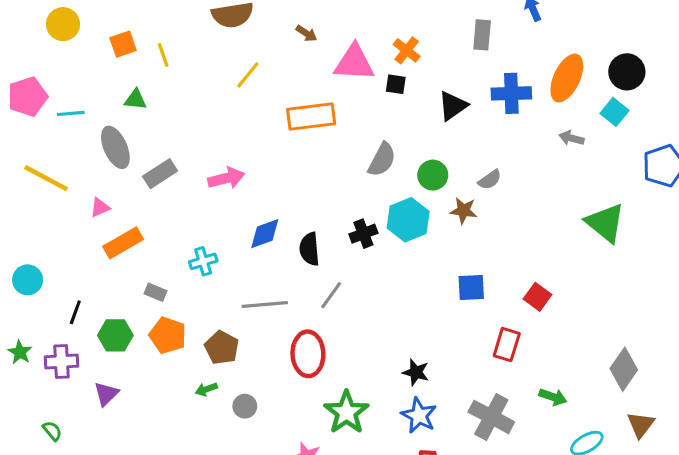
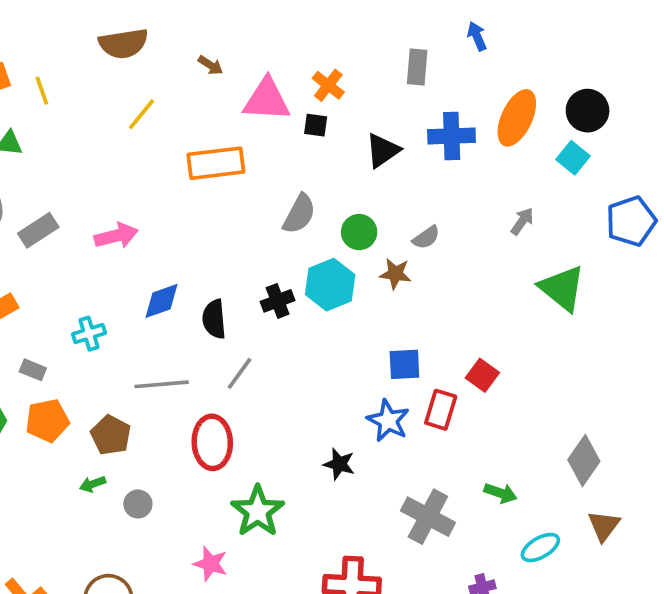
gray arrow: (571, 138) -> (522, 221), moved, turned 110
orange pentagon: (168, 335) -> (47, 421), turned -30
red rectangle: (507, 345) -> (441, 410), moved
blue star: (419, 415) -> (388, 421), moved

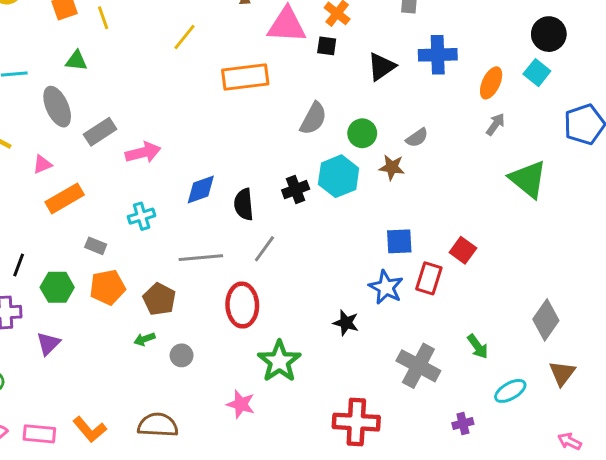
orange ellipse: (517, 118) -> (491, 83), moved, size x0.7
pink arrow: (116, 236) -> (143, 153), moved
green arrow: (500, 493) -> (478, 347), turned 35

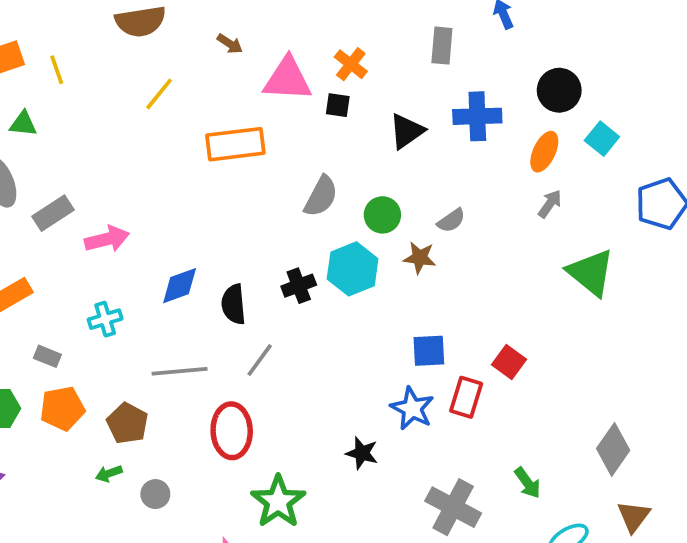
black circle: (549, 34) -> (559, 90), moved

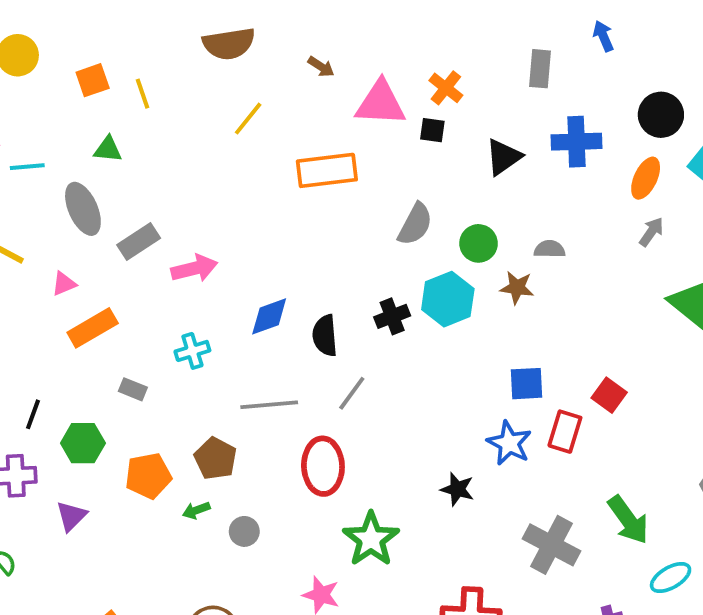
gray semicircle: (451, 220) -> (550, 249), turned -144
orange pentagon: (62, 408) -> (148, 476), moved
green arrow: (528, 483) -> (628, 520), size x1.5

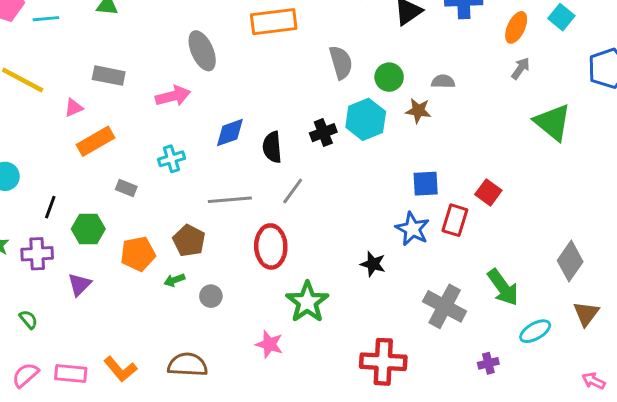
gray ellipse: (83, 209) -> (202, 51), moved
gray semicircle: (415, 224) -> (341, 62), turned -44
gray rectangle: (139, 241) -> (109, 76), moved, turned 44

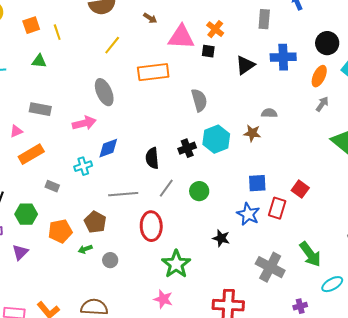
green circle: (389, 77) -> (199, 191), moved
blue diamond: (230, 133) -> (108, 148), moved
pink star: (269, 344) -> (163, 299), moved

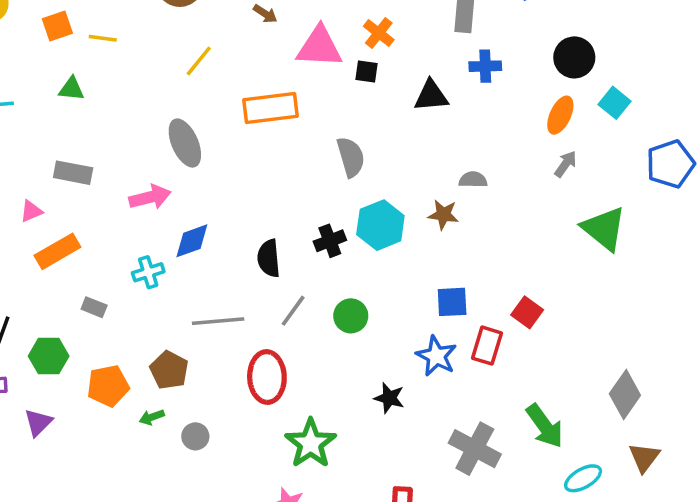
yellow line: (57, 32) -> (103, 38), turned -63
blue cross: (283, 57) -> (485, 66), moved, size x0.7
black triangle: (245, 65) -> (431, 96), turned 30

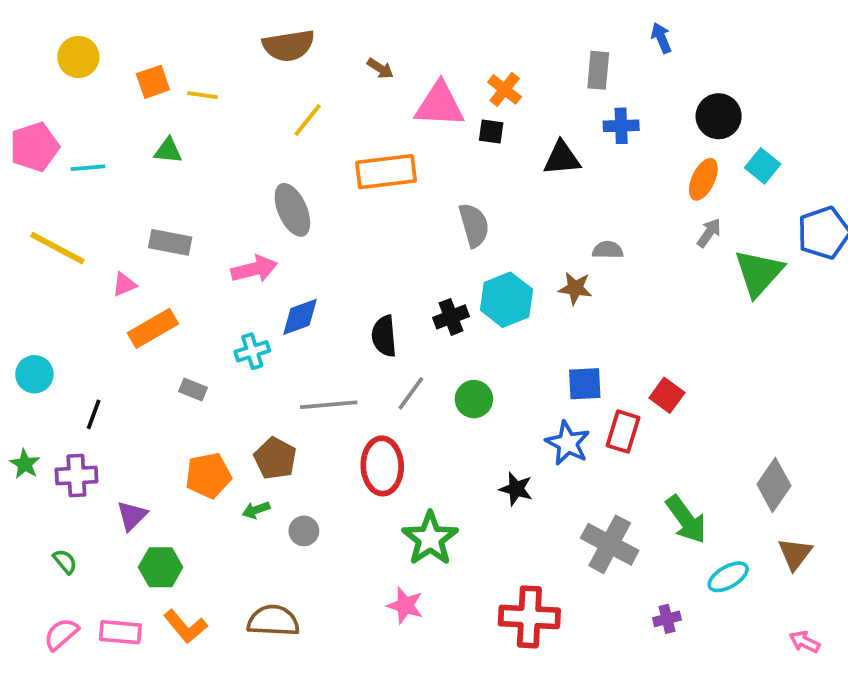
green triangle: (604, 229) -> (759, 273), moved, turned 33
green hexagon: (49, 356) -> (161, 567), moved

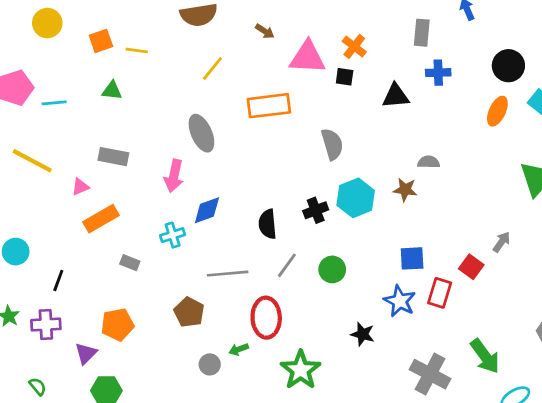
gray arrow: (709, 233) -> (502, 242), moved
pink arrow: (254, 269) -> (174, 176), turned 116
orange pentagon: (208, 476) -> (117, 325), moved
green arrow: (256, 510) -> (239, 349), moved

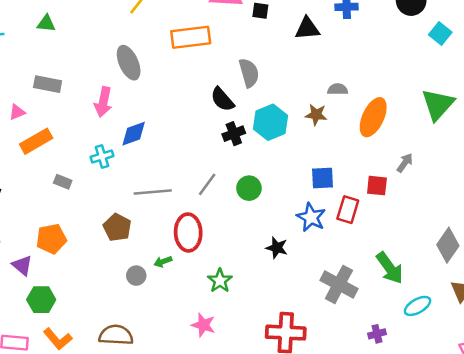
orange ellipse: (497, 111) -> (373, 117), moved, size x1.4
black semicircle: (268, 224) -> (222, 99), moved, turned -36
red square: (471, 267) -> (377, 186), turned -30
purple triangle: (86, 353) -> (22, 265), turned -35
green star: (301, 370) -> (220, 281), size x0.7

